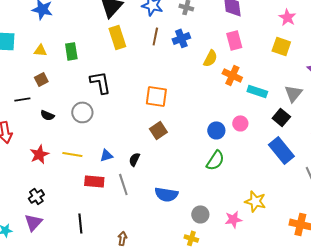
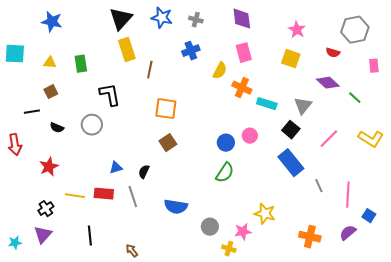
brown line: (155, 36) -> (150, 70), moved
yellow line: (72, 154) -> (75, 196), moved
brown arrow: (122, 238) -> (132, 251), turned -48
yellow cross: (191, 238) -> (229, 249), moved

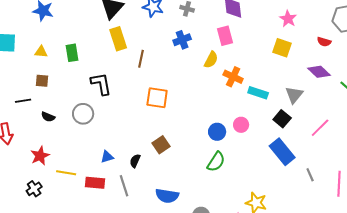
pink rectangle: (244, 53) -> (225, 36), moved
brown square: (51, 92) -> (42, 81), turned 32
brown square: (168, 143) -> (161, 145), moved
yellow line: (75, 196) -> (66, 173), moved
black cross: (46, 209) -> (34, 189), moved

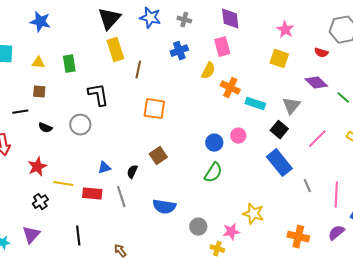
black cross: (34, 189) -> (40, 202), moved

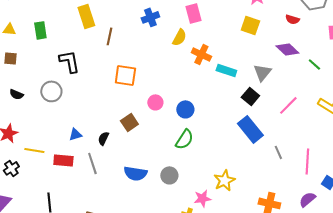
pink circle: (238, 136) -> (155, 102), moved
yellow star: (253, 214) -> (224, 180), turned 30
gray circle: (198, 227) -> (169, 175), moved

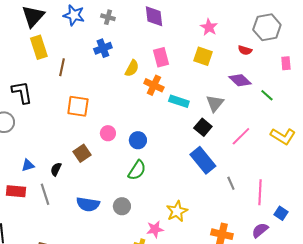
pink rectangle: (193, 13) -> (161, 57), moved

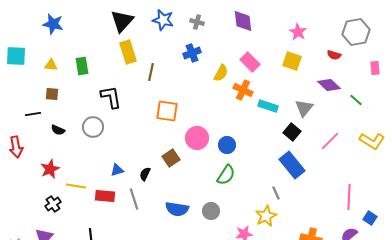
pink rectangle: (161, 57) -> (250, 62), turned -30
pink circle: (108, 133) -> (197, 138), size x1.5
gray line: (231, 183) -> (276, 193), moved

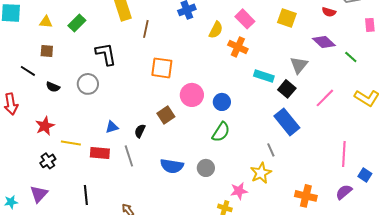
green rectangle: (82, 66) -> (77, 23), turned 54
cyan rectangle: (268, 106) -> (264, 76), moved
black line: (33, 114) -> (28, 71), turned 42

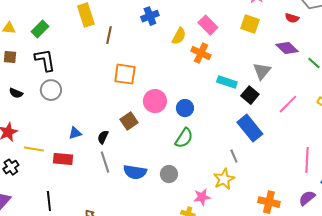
black L-shape: (106, 54) -> (45, 60), moved
gray line: (129, 156) -> (105, 162), moved

